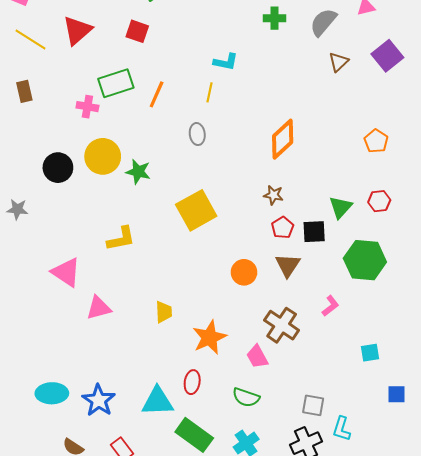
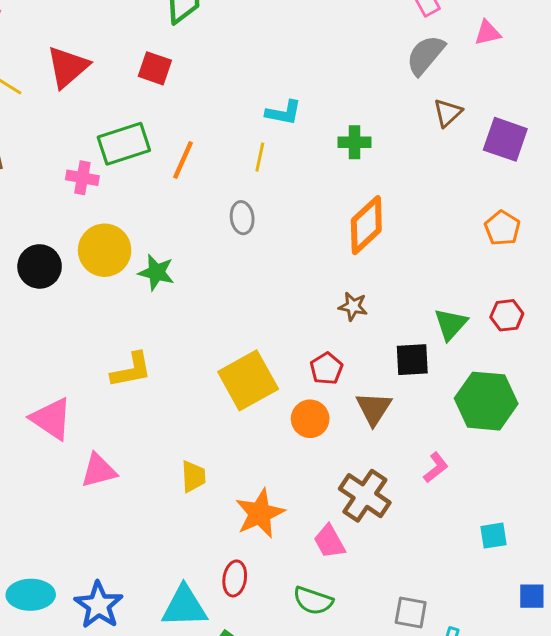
green cross: (274, 18) -> (354, 142), moved
purple square: (387, 56) -> (505, 139), moved, turned -32
yellow square: (196, 210) -> (248, 380), moved
red pentagon: (283, 228) -> (326, 368), moved

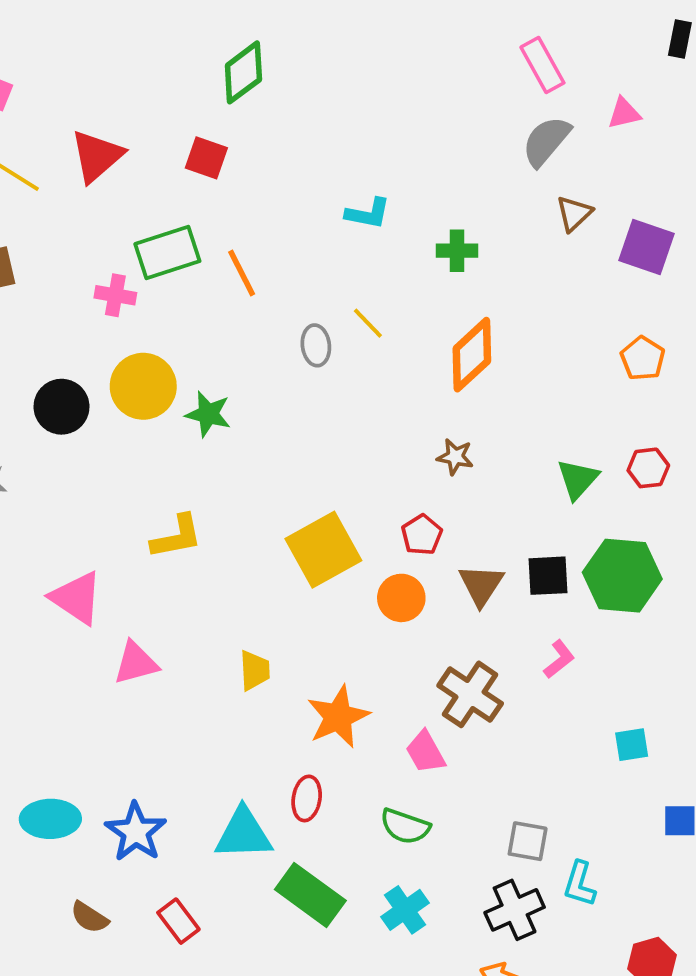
yellow line: (260, 157) -> (368, 323), moved, turned -56
orange line: (183, 160) -> (242, 273), turned -51
black square: (412, 360) -> (548, 576), moved

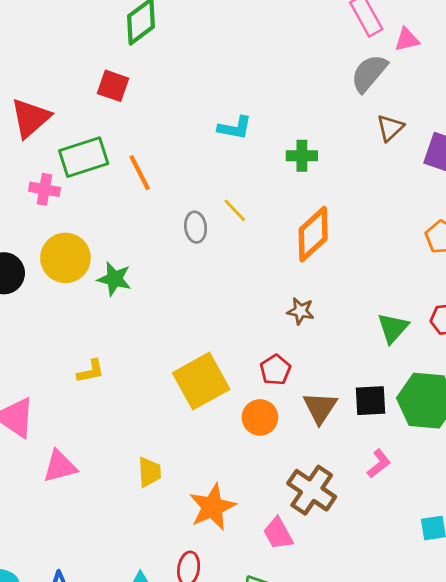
pink triangle: (624, 113) -> (407, 40), moved
red triangle: (97, 156) -> (30, 118), moved
yellow L-shape: (177, 537) -> (91, 371), size x0.7

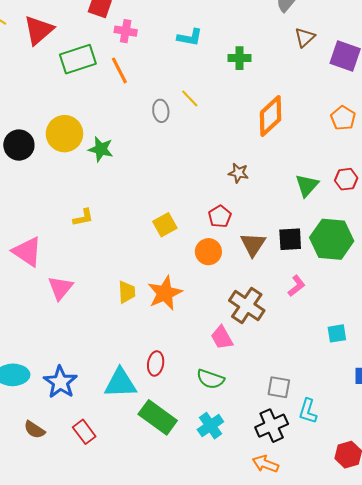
pink cross: (44, 189) -> (126, 31), moved
orange diamond: (313, 234) -> (271, 116), moved
yellow square: (201, 381) -> (165, 225), size x0.6
pink triangle: (60, 466) -> (60, 288), turned -36
orange star: (212, 507) -> (165, 293), moved

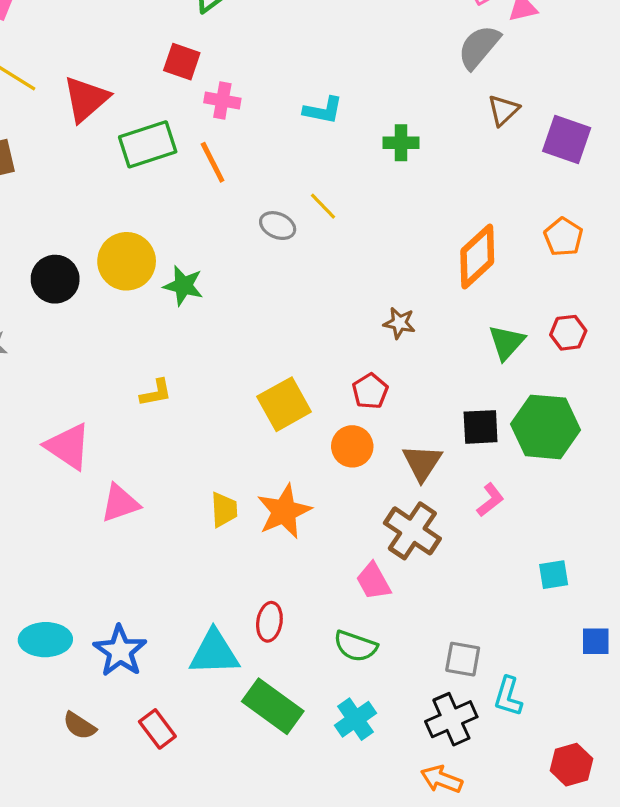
gray ellipse: (161, 111) -> (278, 226), turned -60
orange diamond: (271, 116) -> (477, 256), moved
yellow square: (165, 225) -> (284, 404), size x1.4
brown triangle: (253, 244) -> (422, 463), moved
pink triangle: (60, 288) -> (120, 503), turned 32

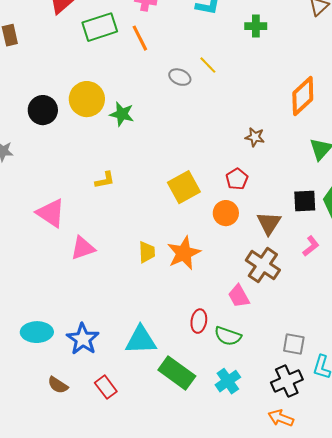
red ellipse: (269, 622) -> (199, 321), moved

